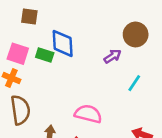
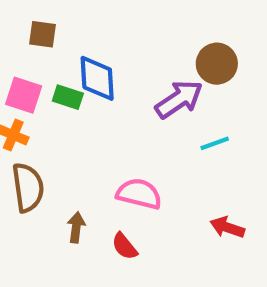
purple arrow: (113, 56) -> (179, 99), size x1.6
cyan line: (134, 83) -> (215, 143), turned 36

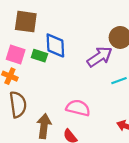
brown square: (43, 34) -> (26, 22), size x1.5
brown arrow: (76, 227) -> (44, 126), size x1.5

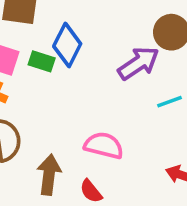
blue diamond: (55, 45) -> (67, 45), turned 30

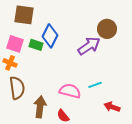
cyan line: (170, 102) -> (95, 85), moved

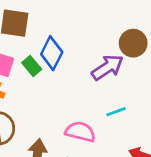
green rectangle: (36, 45) -> (32, 66), turned 32
cyan line: (95, 85) -> (116, 112), moved

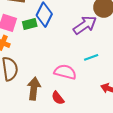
green rectangle: (32, 66) -> (30, 24), turned -64

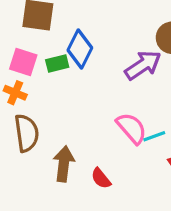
cyan line: (91, 57) -> (154, 136), moved
pink semicircle: (65, 72) -> (132, 128), moved, turned 35

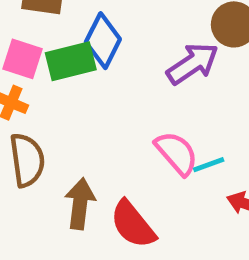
green rectangle: (57, 64) -> (71, 61), size x1.5
red semicircle: (101, 178) -> (133, 224), size x1.6

